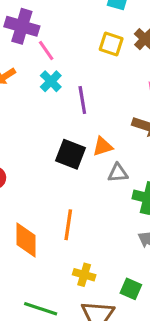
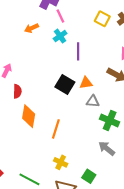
orange diamond: (26, 240) -> (29, 116), moved

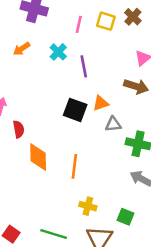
pink line: (60, 16) -> (79, 24), moved, turned 48

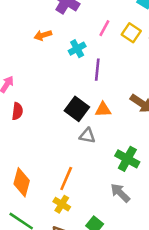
gray triangle: (113, 124) -> (87, 136), moved
orange diamond: (38, 157) -> (22, 182), moved
orange line: (74, 166) -> (66, 179), moved

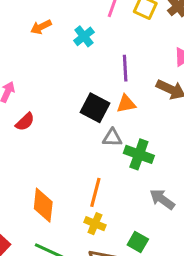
purple line: (97, 70) -> (125, 68), moved
red semicircle: (17, 111) -> (25, 122), turned 49
green cross: (127, 159) -> (139, 154), moved

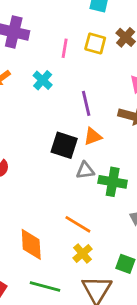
orange line: (95, 192) -> (78, 224), turned -64
yellow cross: (95, 224) -> (83, 253), turned 36

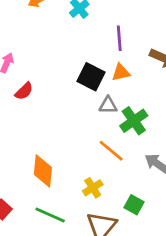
green cross: (113, 182) -> (134, 121), turned 36
orange line: (78, 224) -> (111, 151), moved

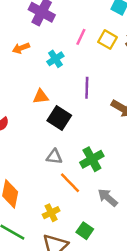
orange triangle: (121, 72) -> (41, 97), moved
gray triangle: (108, 105) -> (54, 157), moved

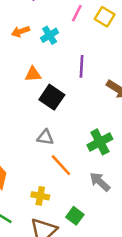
orange arrow: (21, 48) -> (21, 31), moved
green cross: (92, 159) -> (100, 142), moved
yellow cross: (51, 213) -> (40, 196), turned 35

